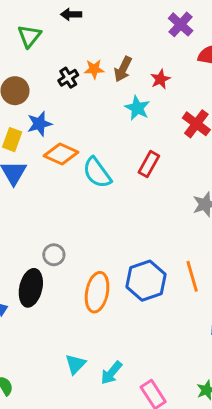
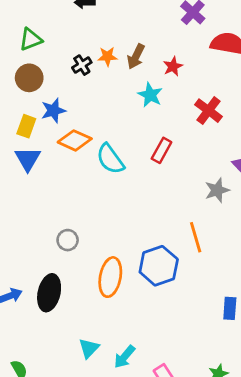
green triangle: (29, 36) -> (31, 39), moved, turned 30
orange line: (192, 276) -> (196, 237), moved
black ellipse: (31, 288) -> (49, 293), moved

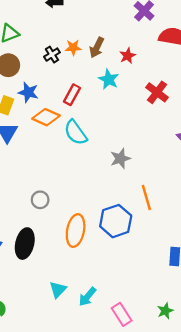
blue star: (53, 111) -> (28, 92), turned 30
red rectangle: (162, 150) -> (72, 95), moved
gray star: (217, 190) -> (120, 158), moved

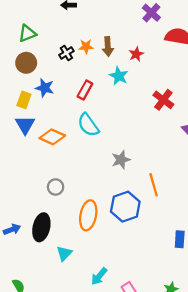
brown arrow: (97, 47) -> (108, 46), turned -30
red cross: (157, 92) -> (163, 100), moved
orange diamond: (46, 117) -> (52, 137), moved
gray star: (120, 158) -> (121, 160), moved
cyan triangle: (58, 290) -> (64, 253), moved

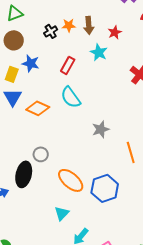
blue hexagon: (125, 207) -> (105, 188), moved
orange ellipse: (88, 215) -> (71, 180), turned -60
black ellipse: (41, 227) -> (24, 174), moved
cyan triangle: (64, 253) -> (62, 213), moved

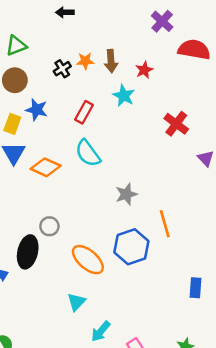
blue hexagon: (105, 188) -> (131, 247), moved

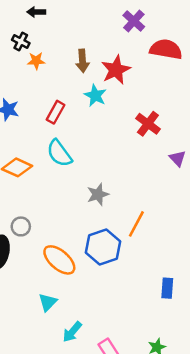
orange star: (85, 61) -> (36, 61), moved
black cross: (62, 69) -> (21, 42), moved, turned -30
red star: (144, 70) -> (116, 70), size x1.6
orange line: (165, 224) -> (136, 224), turned 44

